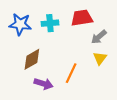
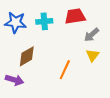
purple arrow: (44, 84) -> (14, 80), moved

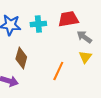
gray arrow: (92, 35) -> (84, 37), turned 77
brown diamond: (27, 56) -> (21, 58), turned -45

